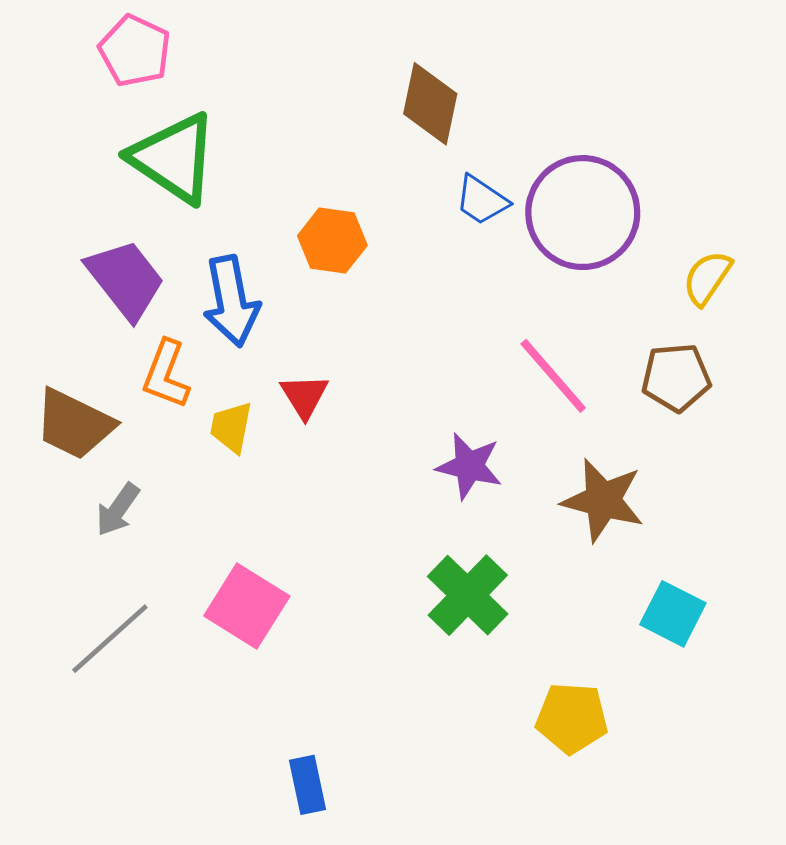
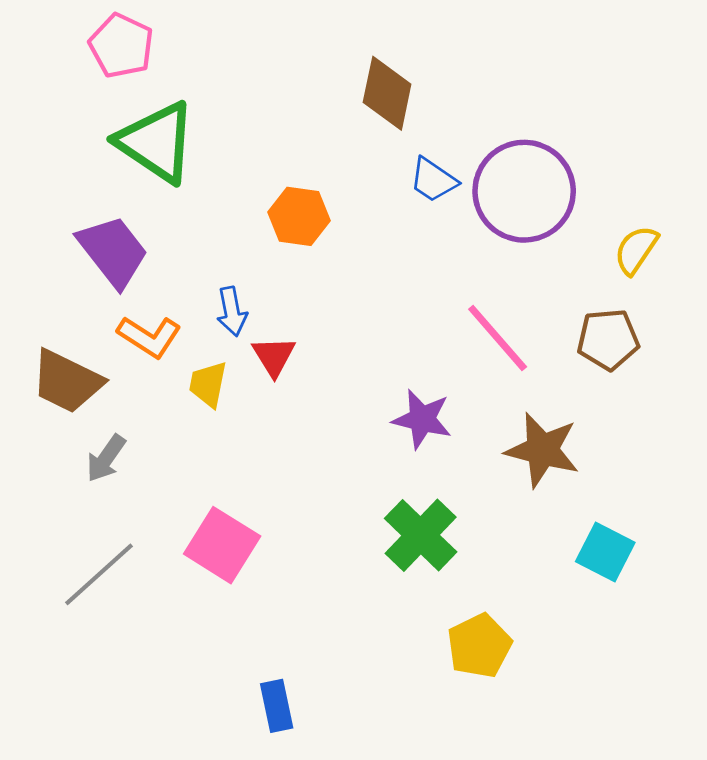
blue arrow: (231, 301) -> (232, 311), moved, size x0.6
orange L-shape: (166, 374) -> (149, 337), turned -78
yellow pentagon: (572, 718) -> (479, 646), moved, turned -30

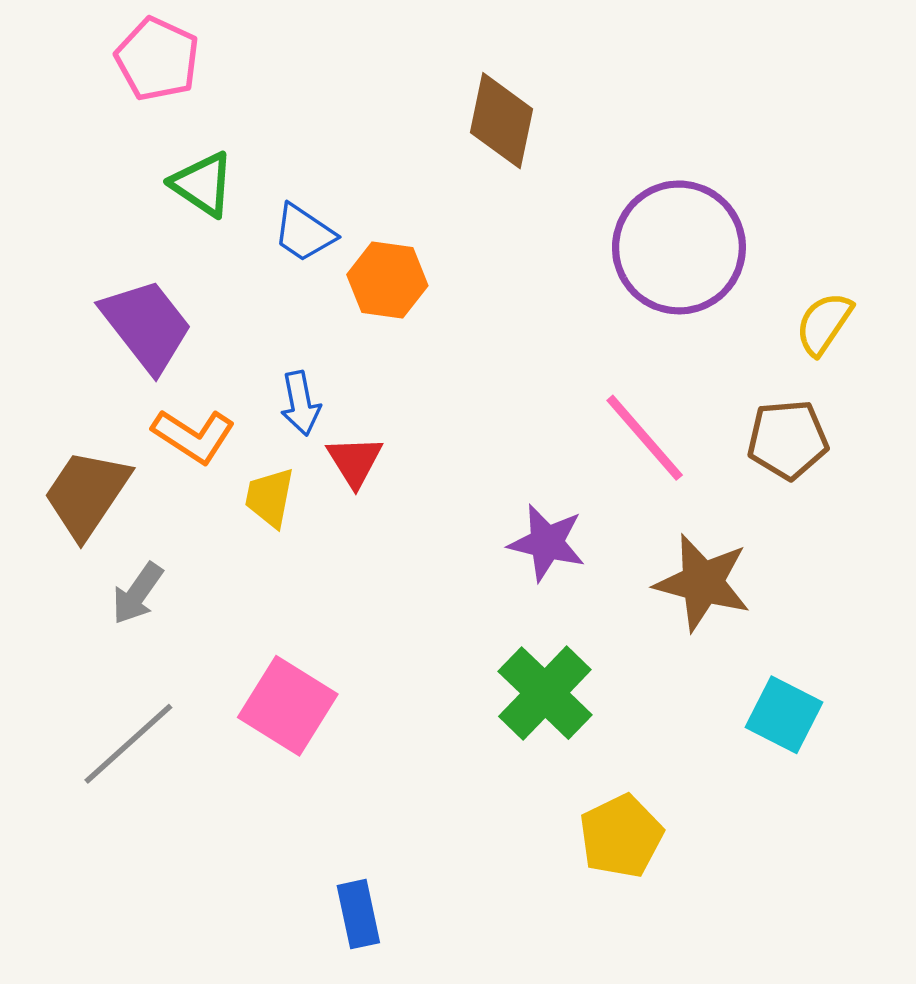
green triangle: (156, 142) -> (203, 184), size x0.6
blue trapezoid: (433, 180) -> (304, 233), moved
brown trapezoid: (67, 381) -> (87, 494), turned 98

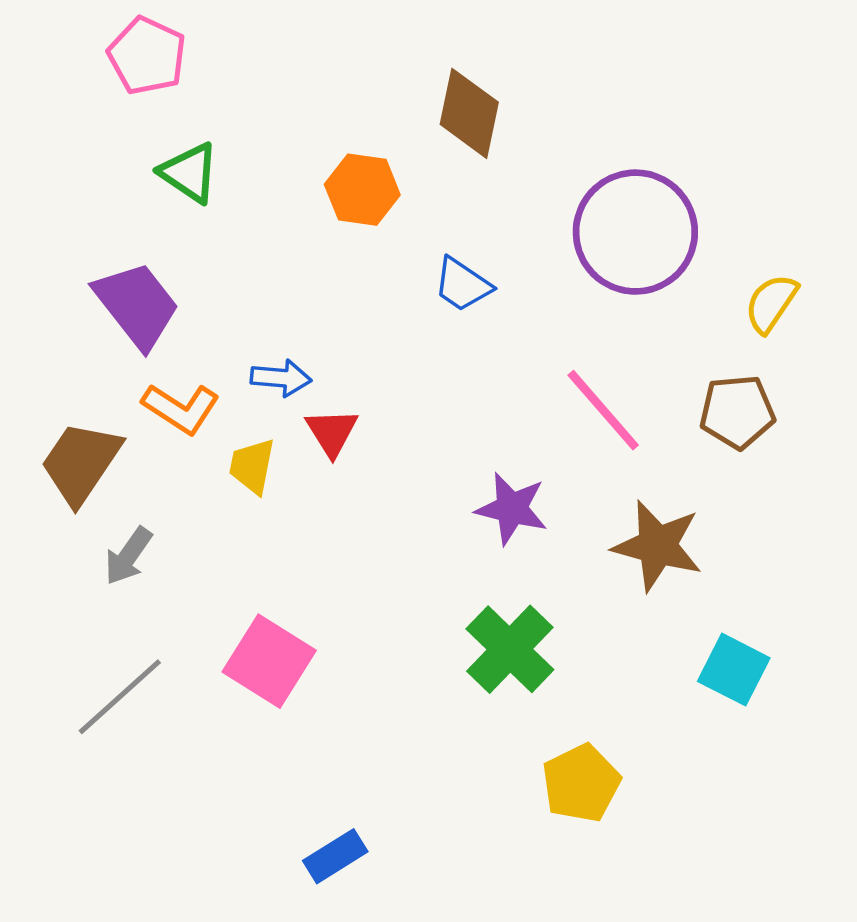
blue trapezoid: (304, 233) -> (462, 285), moved
orange hexagon: (387, 280) -> (362, 190), moved
blue arrow: (300, 403) -> (281, 378), turned -74
blue rectangle: (358, 914) -> (335, 856), turned 70

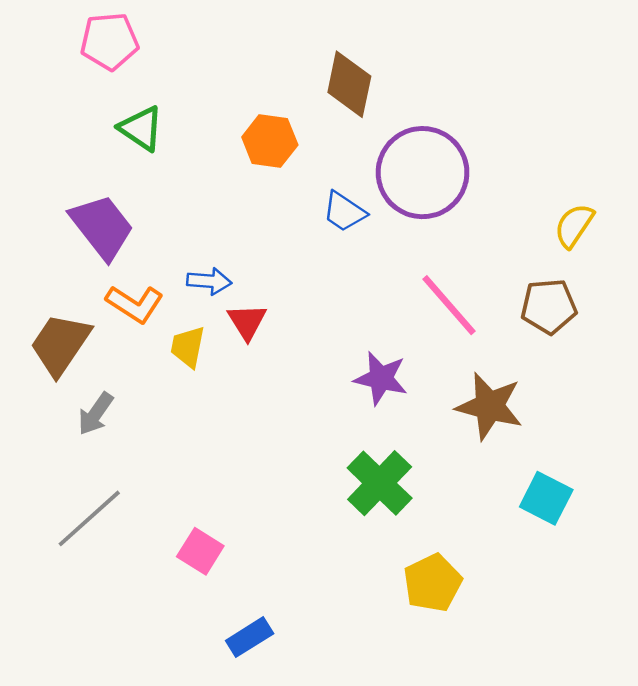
pink pentagon: (147, 56) -> (109, 41), turned -30
purple circle: (635, 232) -> (423, 173), moved
pink square: (269, 661) -> (200, 551), moved, size x0.7

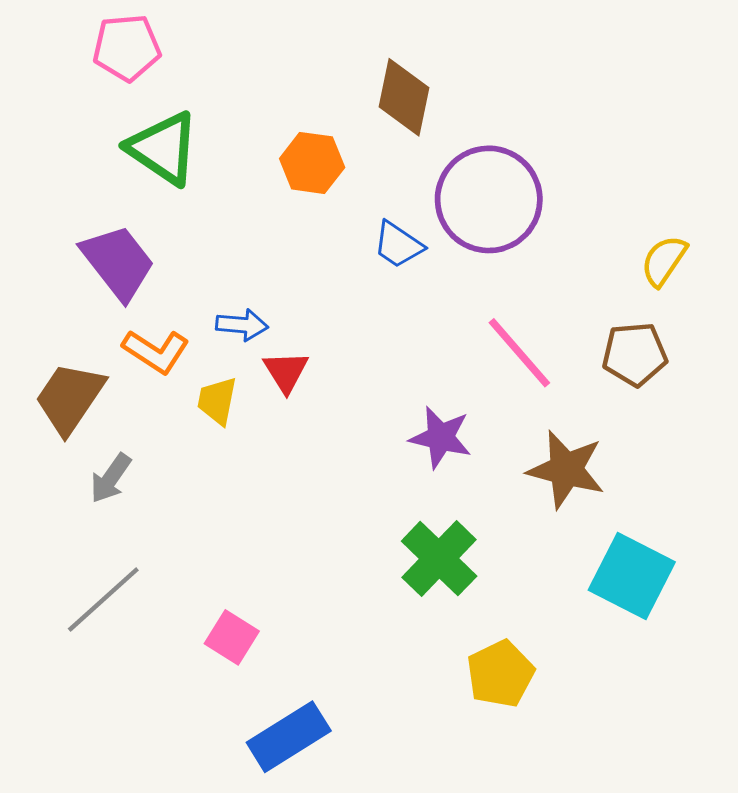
green triangle: (141, 128) -> (163, 148), size x1.4
cyan square: (546, 498) -> (632, 576), size x1.4
blue rectangle: (250, 637) -> (289, 737), size x1.5

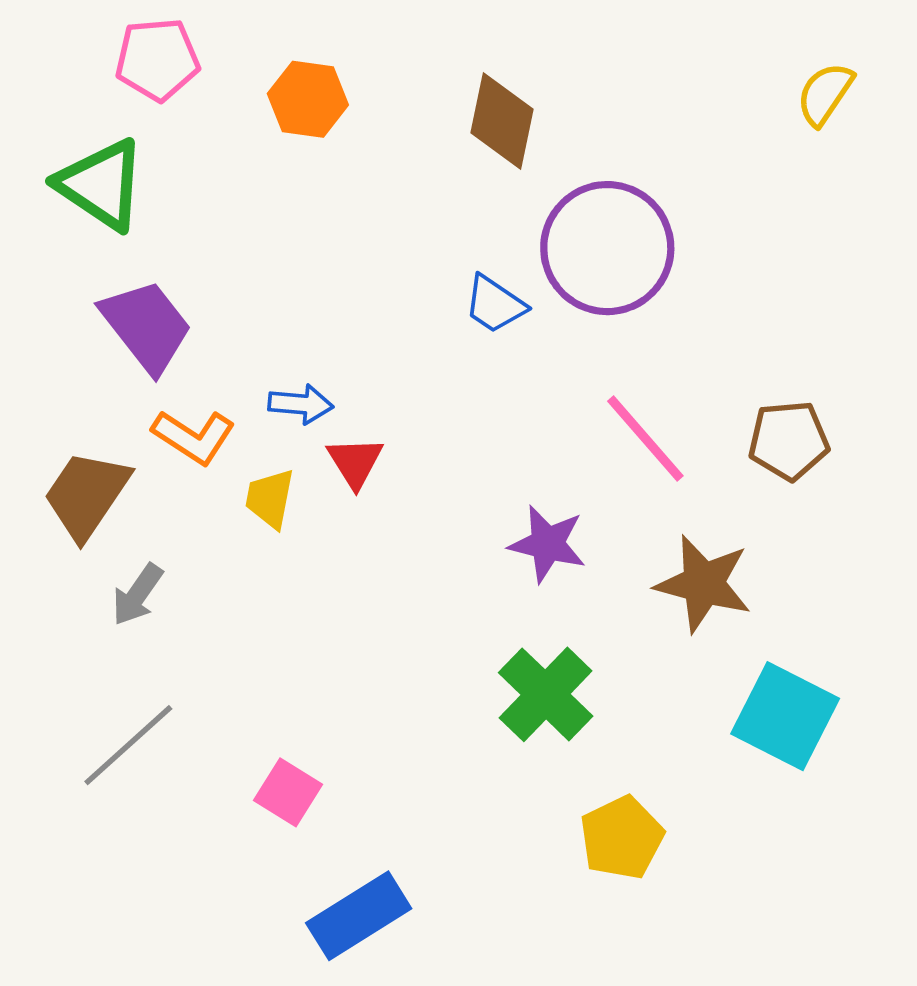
green triangle: (163, 148) -> (101, 185), moved
orange hexagon: (312, 163) -> (308, 99), moved
yellow semicircle: (664, 261) -> (825, 94), moved

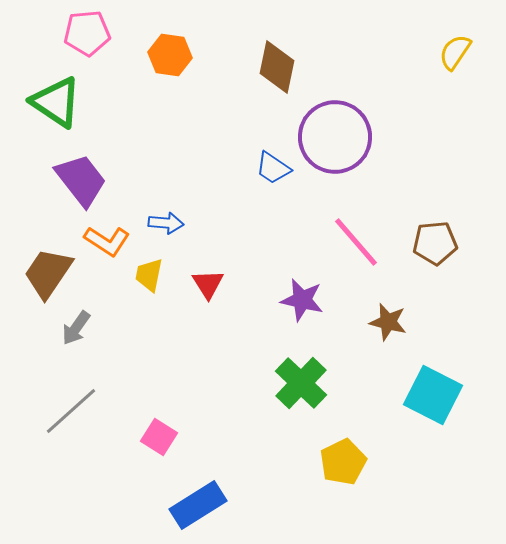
red triangle: (355, 462) -> (208, 284), moved
brown star: (703, 584) -> (388, 322), size x0.7

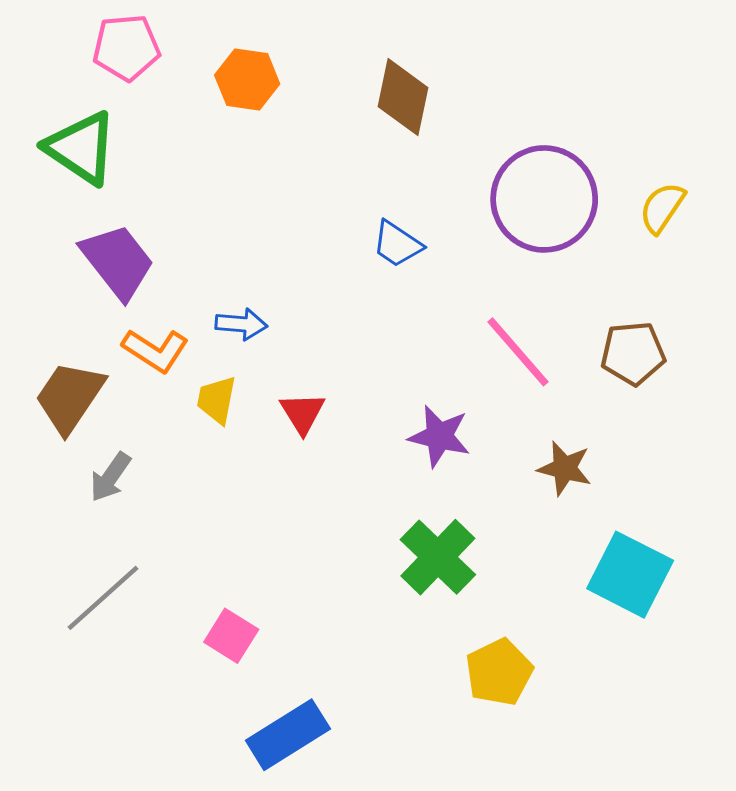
yellow semicircle: (455, 52) -> (662, 208), moved
purple circle: (335, 137) -> (544, 199), moved

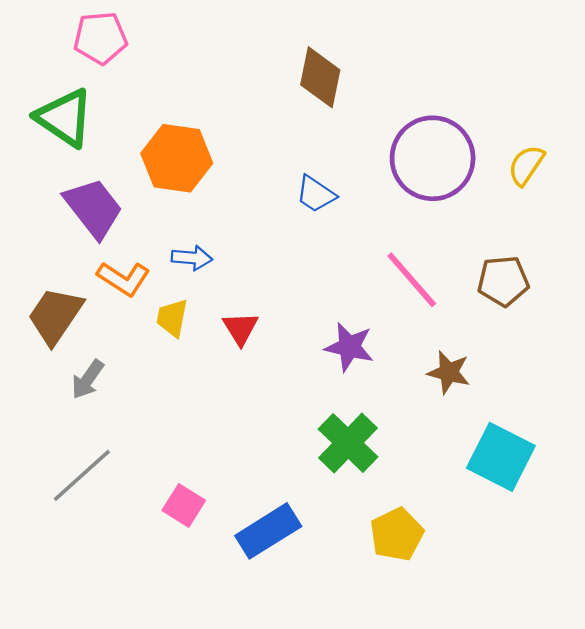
orange hexagon: (247, 80) -> (177, 158), moved, size x1.4
blue rectangle: (288, 735) -> (268, 531), moved

